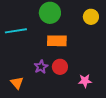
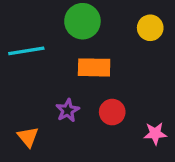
red circle: (60, 67) -> (112, 112), moved
pink star: (85, 81) -> (155, 134), moved

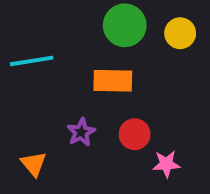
green circle: (82, 21) -> (125, 25), moved
pink star: (155, 134) -> (166, 164), moved

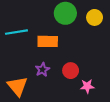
orange rectangle: (113, 81) -> (48, 41), moved
orange triangle: (34, 164) -> (17, 86), size x1.5

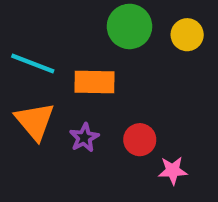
cyan line: (16, 32) -> (33, 64), turned 30
orange triangle: (17, 86) -> (35, 121), moved

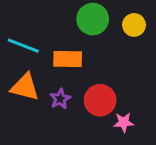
orange triangle: (35, 121) -> (25, 87), turned -36
red circle: (140, 140) -> (100, 100), size x1.4

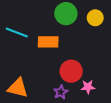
orange triangle: (25, 87) -> (18, 88), moved
purple star: (60, 99) -> (61, 92), moved

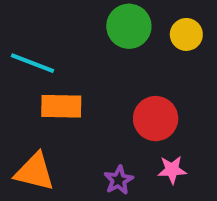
orange rectangle: (48, 42) -> (61, 106), moved
red circle: (71, 71) -> (156, 119), moved

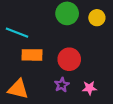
red circle: (156, 119) -> (69, 59), moved
purple star: (119, 180) -> (62, 85), moved

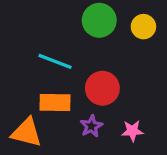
cyan line: (17, 33) -> (55, 61), moved
orange rectangle: (32, 55) -> (55, 102), moved

